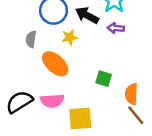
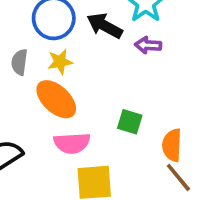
yellow star: (70, 37) -> (60, 62), moved
pink semicircle: (52, 101) -> (72, 143), moved

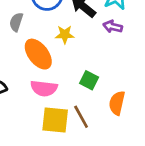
yellow star: (60, 62) -> (65, 35), moved
brown line: (178, 177) -> (81, 117), moved

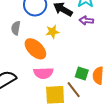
green square: (89, 80) -> (82, 73), moved

